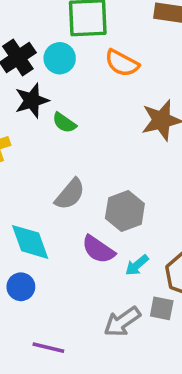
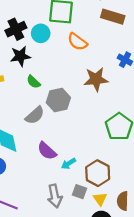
green semicircle: (64, 123) -> (33, 82), moved
gray hexagon: (125, 211) -> (58, 100), moved
gray arrow: (122, 322) -> (55, 196), turned -75

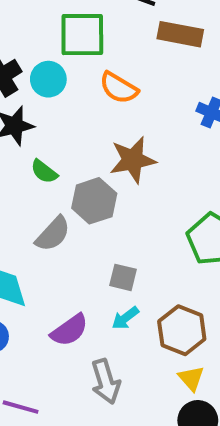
brown star: (96, 79) -> (133, 160), moved
purple semicircle: (47, 151) -> (69, 330), moved, turned -72
gray square: (80, 192) -> (123, 277), moved

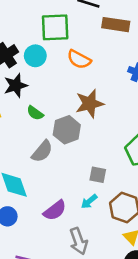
gray square: (123, 277) -> (98, 175), moved

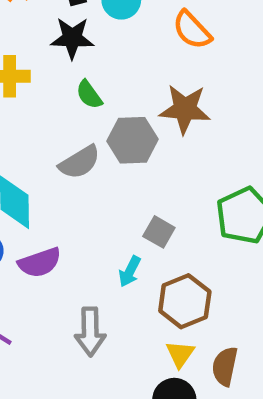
cyan arrow: (89, 201) -> (130, 272), turned -42
purple semicircle: (55, 210) -> (40, 262), moved

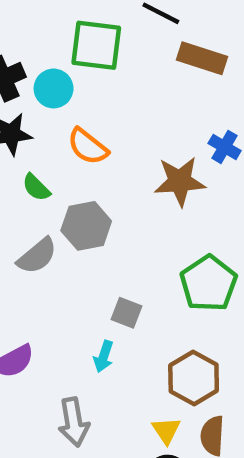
orange semicircle: (192, 30) -> (88, 147), moved
brown star: (185, 109) -> (180, 181), moved
brown hexagon: (185, 301) -> (194, 378), moved

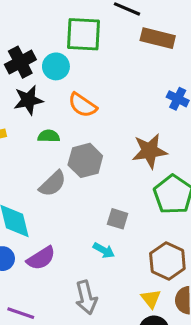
brown star: (180, 181) -> (150, 151), moved
green semicircle: (36, 187) -> (49, 136), turned 140
cyan arrow: (104, 356) -> (104, 250), turned -75

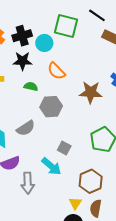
brown star: (150, 151) -> (91, 92), moved
gray semicircle: (53, 184) -> (26, 128), moved
cyan arrow: (104, 250) -> (51, 166), size x1.5
gray arrow: (86, 297) -> (28, 183), moved

